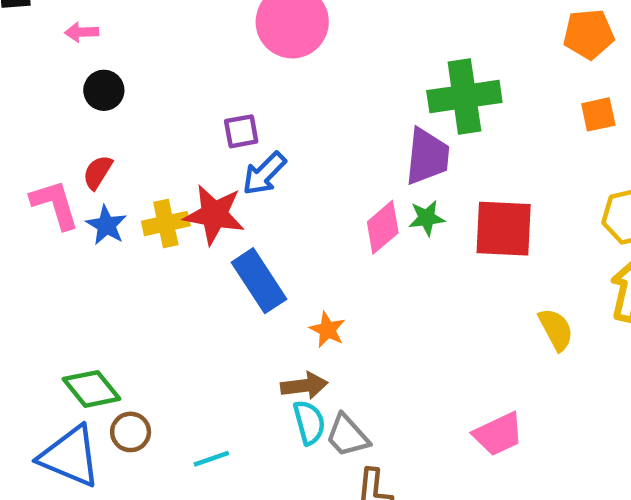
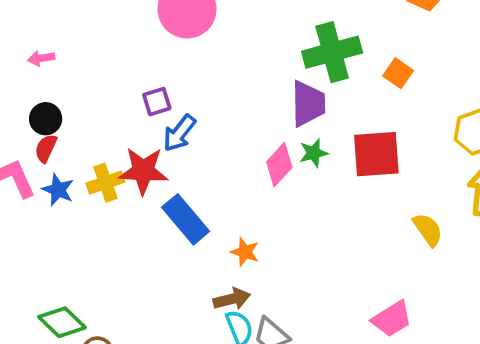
pink arrow: (82, 32) -> (41, 58), moved
black circle: (104, 90) -> (46, 119), moved
orange square: (598, 114) -> (398, 73), moved, turned -36

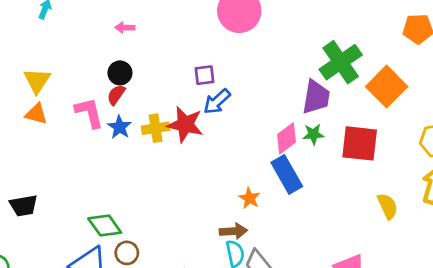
green cross: (332, 52) -> (341, 62), turned -30
orange square: (398, 73) -> (387, 87), size x1.8
blue rectangle: (186, 219) -> (287, 174), moved

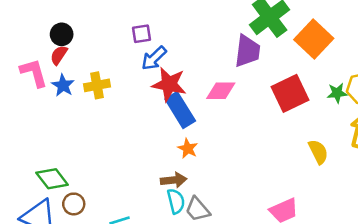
red star: (185, 124) -> (169, 84), moved
green star: (313, 134) -> (337, 93), moved
pink diamond: (287, 138) -> (221, 91), turned 40
red square: (360, 143) -> (290, 93), turned -30
blue rectangle: (287, 174) -> (180, 110), moved

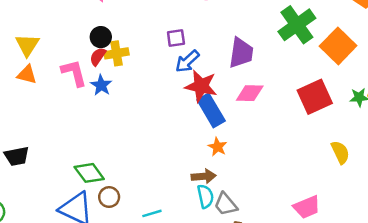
purple trapezoid: (247, 51) -> (241, 53), moved
yellow cross: (97, 85) -> (117, 53), moved

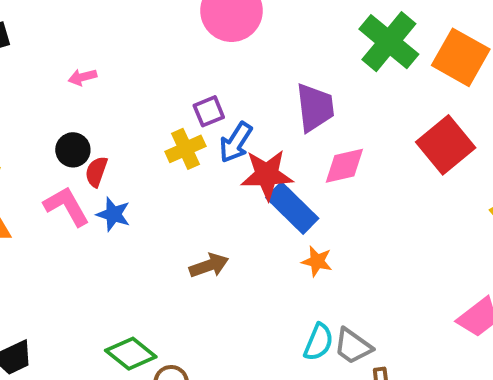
black circle: (101, 37) -> (73, 150), moved
yellow cross: (117, 53) -> (185, 149), moved
brown arrow: (204, 176) -> (209, 265), moved
cyan semicircle: (205, 196) -> (319, 342), turned 50

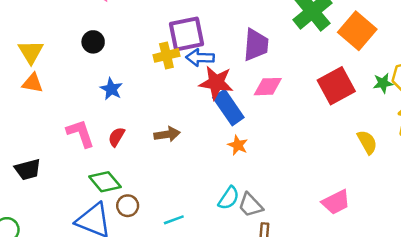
purple square: (209, 111) -> (186, 34), size x1.8
blue arrow: (236, 142) -> (200, 58), turned 48
red semicircle: (96, 172) -> (116, 137), moved
pink L-shape: (67, 206) -> (80, 133), moved

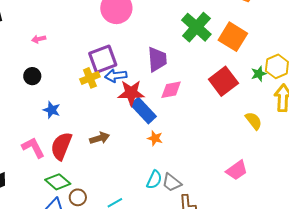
red semicircle: (116, 137) -> (61, 146), size x1.8

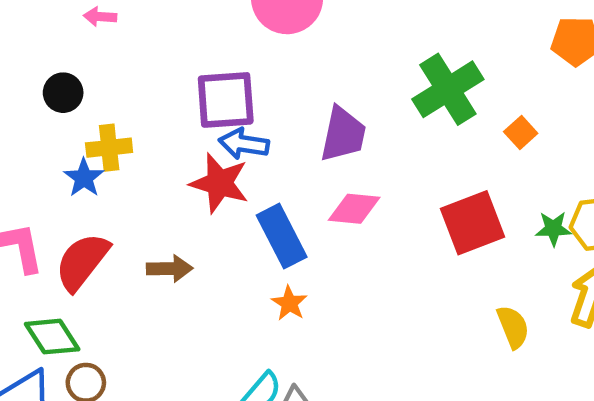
orange square: (233, 37) -> (521, 133), size x0.5
yellow cross: (90, 78) -> (109, 148), moved
red star: (131, 93) -> (219, 183), moved

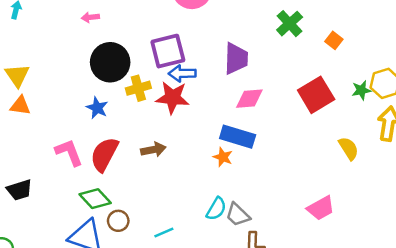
green cross: (448, 89) -> (290, 24), size x0.7
black circle: (63, 93) -> (110, 62), moved, size x1.8
yellow cross: (109, 148) -> (138, 88), moved
blue rectangle: (282, 236) -> (238, 137), moved, turned -36

